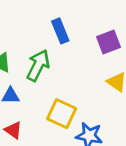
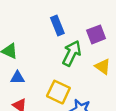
green arrow: (38, 65) -> (72, 53), moved

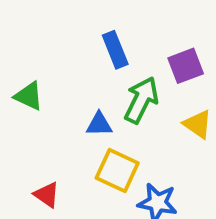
blue triangle: (17, 78) -> (99, 124), moved

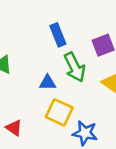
green arrow: (141, 100) -> (75, 67), turned 128

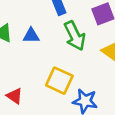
blue triangle: (48, 83) -> (31, 36), moved

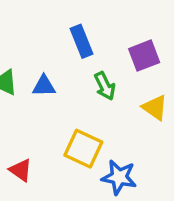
green arrow: (75, 36) -> (105, 86), size x0.7

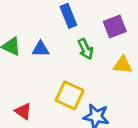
yellow triangle: (155, 107) -> (123, 65), turned -30

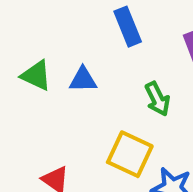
green arrow: (86, 49) -> (157, 99), moved

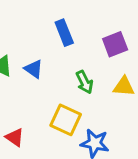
blue triangle: (83, 80) -> (34, 69), turned 36

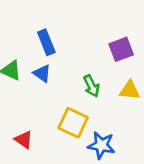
blue rectangle: (64, 33) -> (46, 42), moved

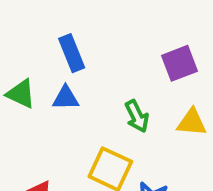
blue triangle: (42, 73) -> (66, 98), turned -36

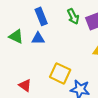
green arrow: (137, 116) -> (73, 16), moved

